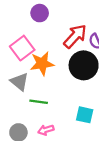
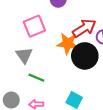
orange star: (42, 63) -> (68, 43), moved

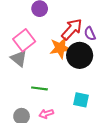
gray triangle: (24, 55) -> (19, 58), moved

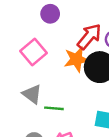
gray triangle: (19, 58) -> (32, 94), moved

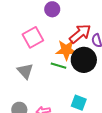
green line: (54, 108) -> (59, 66), moved

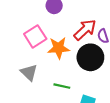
orange star: (66, 50) -> (59, 48), moved
green line: (59, 66) -> (62, 86), moved

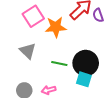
black circle: (90, 57) -> (86, 63), moved

